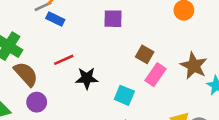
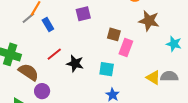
blue rectangle: (55, 19) -> (48, 24), moved, turned 48
brown star: (194, 66) -> (149, 21), moved
black star: (87, 78) -> (75, 64), turned 30

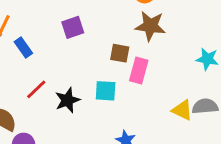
brown star: (149, 21) -> (150, 26), moved
black star: (75, 64) -> (67, 100), turned -30
cyan square: (107, 69) -> (106, 91), moved

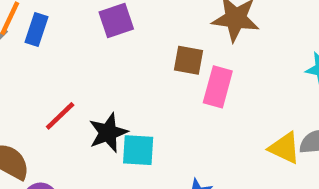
blue rectangle: (23, 47) -> (36, 30), moved, turned 54
cyan square: (106, 91) -> (138, 150), moved

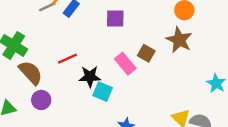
pink rectangle: (218, 87) -> (125, 64), moved, turned -75

